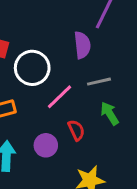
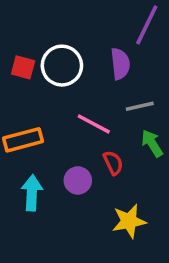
white circle: (32, 68) -> (62, 66), moved
pink line: (60, 97) -> (94, 124), turned 72

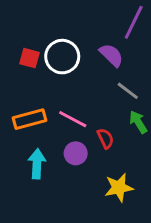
purple semicircle: (120, 64) -> (111, 55), turned -40
gray line: (140, 106) -> (128, 91), turned 50
pink line: (94, 124) -> (73, 119), moved

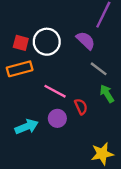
orange rectangle: (29, 119) -> (20, 69), moved
cyan arrow: (37, 164) -> (27, 127), turned 65
yellow star: (119, 188) -> (102, 154), moved

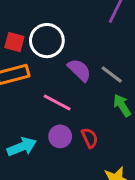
purple semicircle: (86, 41) -> (79, 70), moved
red semicircle: (81, 107) -> (90, 138), moved

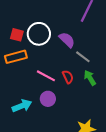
purple semicircle: (79, 70) -> (67, 40), moved
red semicircle: (90, 138) -> (68, 77), moved

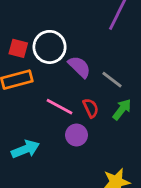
purple semicircle: (67, 40) -> (79, 67), moved
green arrow: (90, 78) -> (122, 109), turned 70
purple circle: (48, 99) -> (76, 135), moved

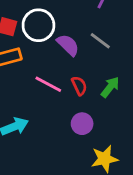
gray line: (112, 80) -> (100, 41), moved
purple circle: (76, 135) -> (82, 124), moved

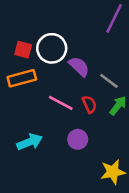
gray line: (100, 41) -> (109, 81), moved
purple circle: (82, 124) -> (78, 139), moved

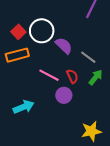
red square: (23, 50) -> (18, 32), turned 32
purple circle: (78, 139) -> (64, 95), moved

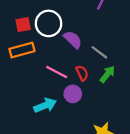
red square: (18, 32) -> (23, 25), turned 32
cyan arrow: (24, 107) -> (45, 105), moved

